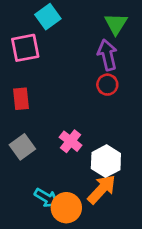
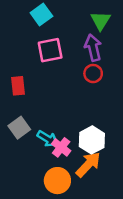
pink square: (25, 48) -> (50, 50), moved
pink cross: (71, 141) -> (61, 147), moved
cyan arrow: (46, 198) -> (48, 139), moved

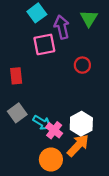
purple arrow: (93, 48) -> (62, 27), moved

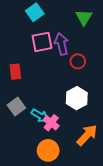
purple arrow: (62, 27) -> (61, 44), moved
white hexagon: (81, 124) -> (77, 98), moved
orange arrow: (78, 145) -> (87, 135), moved

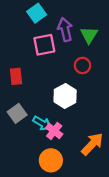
green triangle: (84, 17) -> (89, 35), moved
purple arrow: (61, 44) -> (65, 29), moved
white hexagon: (77, 98) -> (65, 96), moved

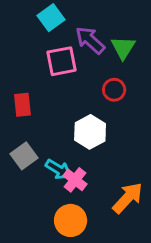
purple arrow: (65, 29) -> (90, 40), turned -35

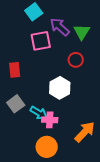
pink cross: (75, 180) -> (50, 120), turned -35

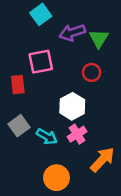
purple arrow: (60, 27) -> (72, 33), turned -60
pink square: (41, 41) -> (41, 62), moved
pink cross: (50, 120) -> (77, 134), moved, turned -35

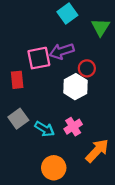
cyan square: (41, 14) -> (67, 14), moved
purple arrow: (72, 33) -> (62, 51), moved
green triangle: (99, 39) -> (101, 27), moved
white hexagon: (72, 106) -> (75, 87), moved

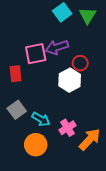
green triangle: (101, 27) -> (88, 15), moved
pink cross: (73, 127) -> (67, 128), moved
orange circle: (54, 168) -> (36, 145), moved

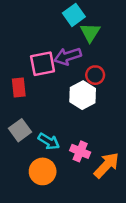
green triangle: (88, 15) -> (90, 32), moved
pink cross: (67, 128) -> (80, 151), turned -35

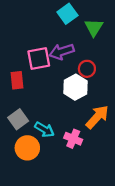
green triangle: (90, 32) -> (94, 28), moved
orange arrow: (106, 165) -> (97, 117), moved
orange circle: (43, 171) -> (27, 148), moved

